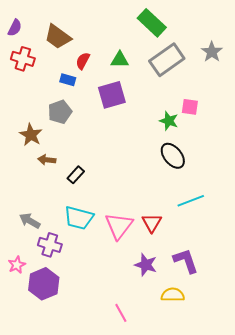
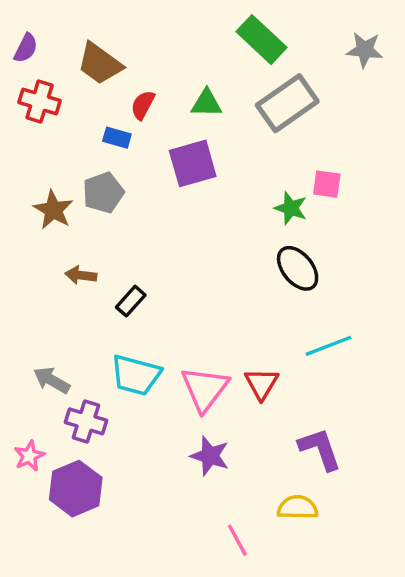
gray star: (212, 52) -> (365, 50), moved, turned -30
brown star: (31, 135) -> (53, 210), moved
purple star: (146, 265) -> (210, 456), moved
pink line: (121, 313) -> (237, 540), moved

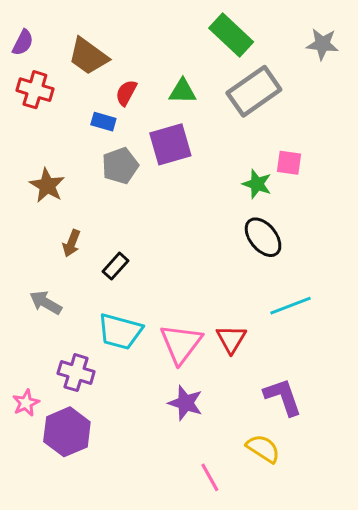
gray pentagon: (103, 193) -> (120, 166), moved
brown arrow: (81, 275) -> (71, 243), turned -76
gray arrow: (52, 380) -> (46, 303), moved
yellow semicircle: (298, 507) -> (263, 449), turned 32

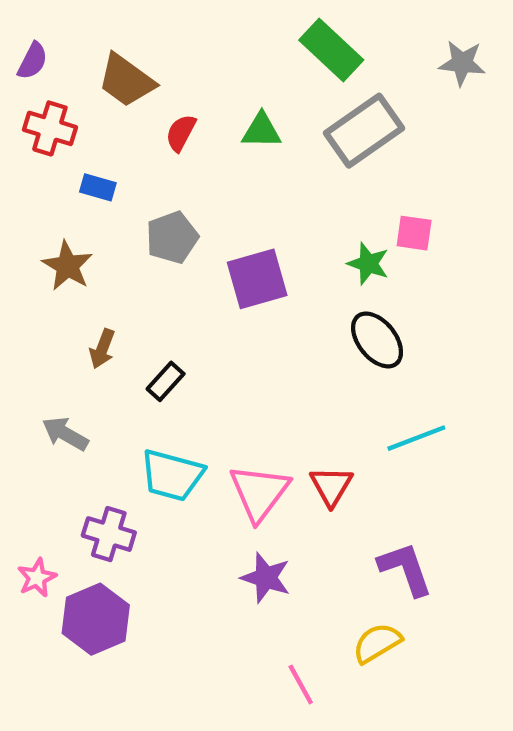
blue rectangle: (103, 122) -> (98, 187), moved
purple square: (170, 144) -> (257, 279), moved
yellow semicircle: (263, 449) -> (377, 643), turned -64

